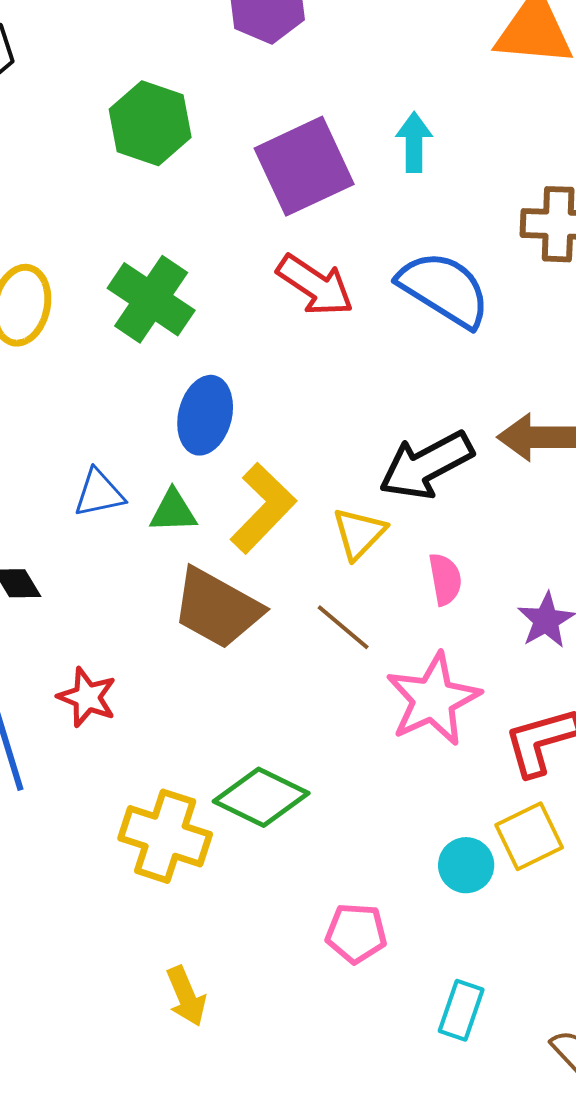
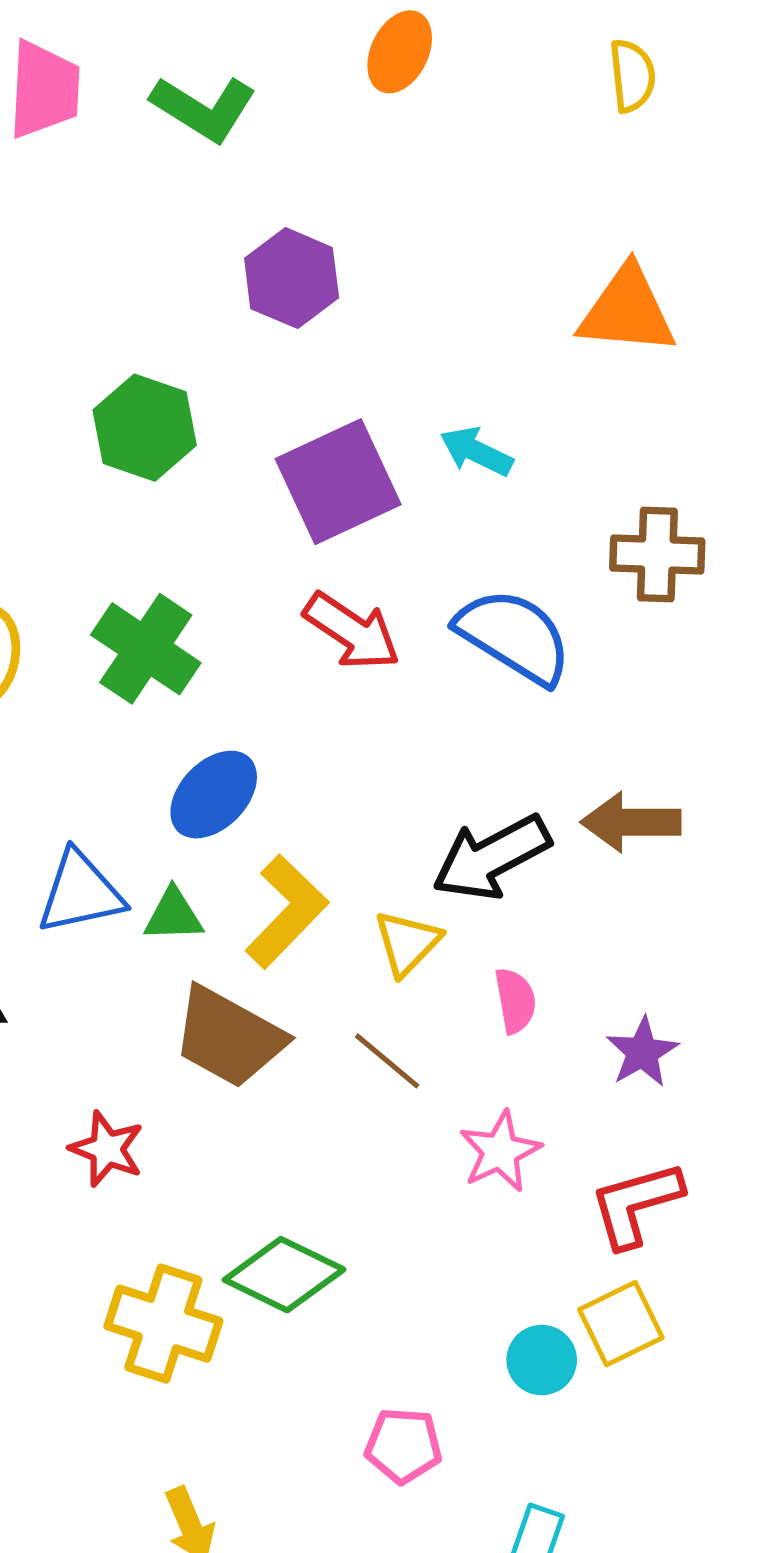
cyan arrow: (414, 142) -> (476, 451), turned -64
blue ellipse: (205, 415) -> (214, 795), turned 30
blue triangle: (99, 493) -> (80, 893), size x1.4
red star: (87, 697) -> (107, 1149), moved
pink star: (433, 699) -> (500, 1151), size x0.7

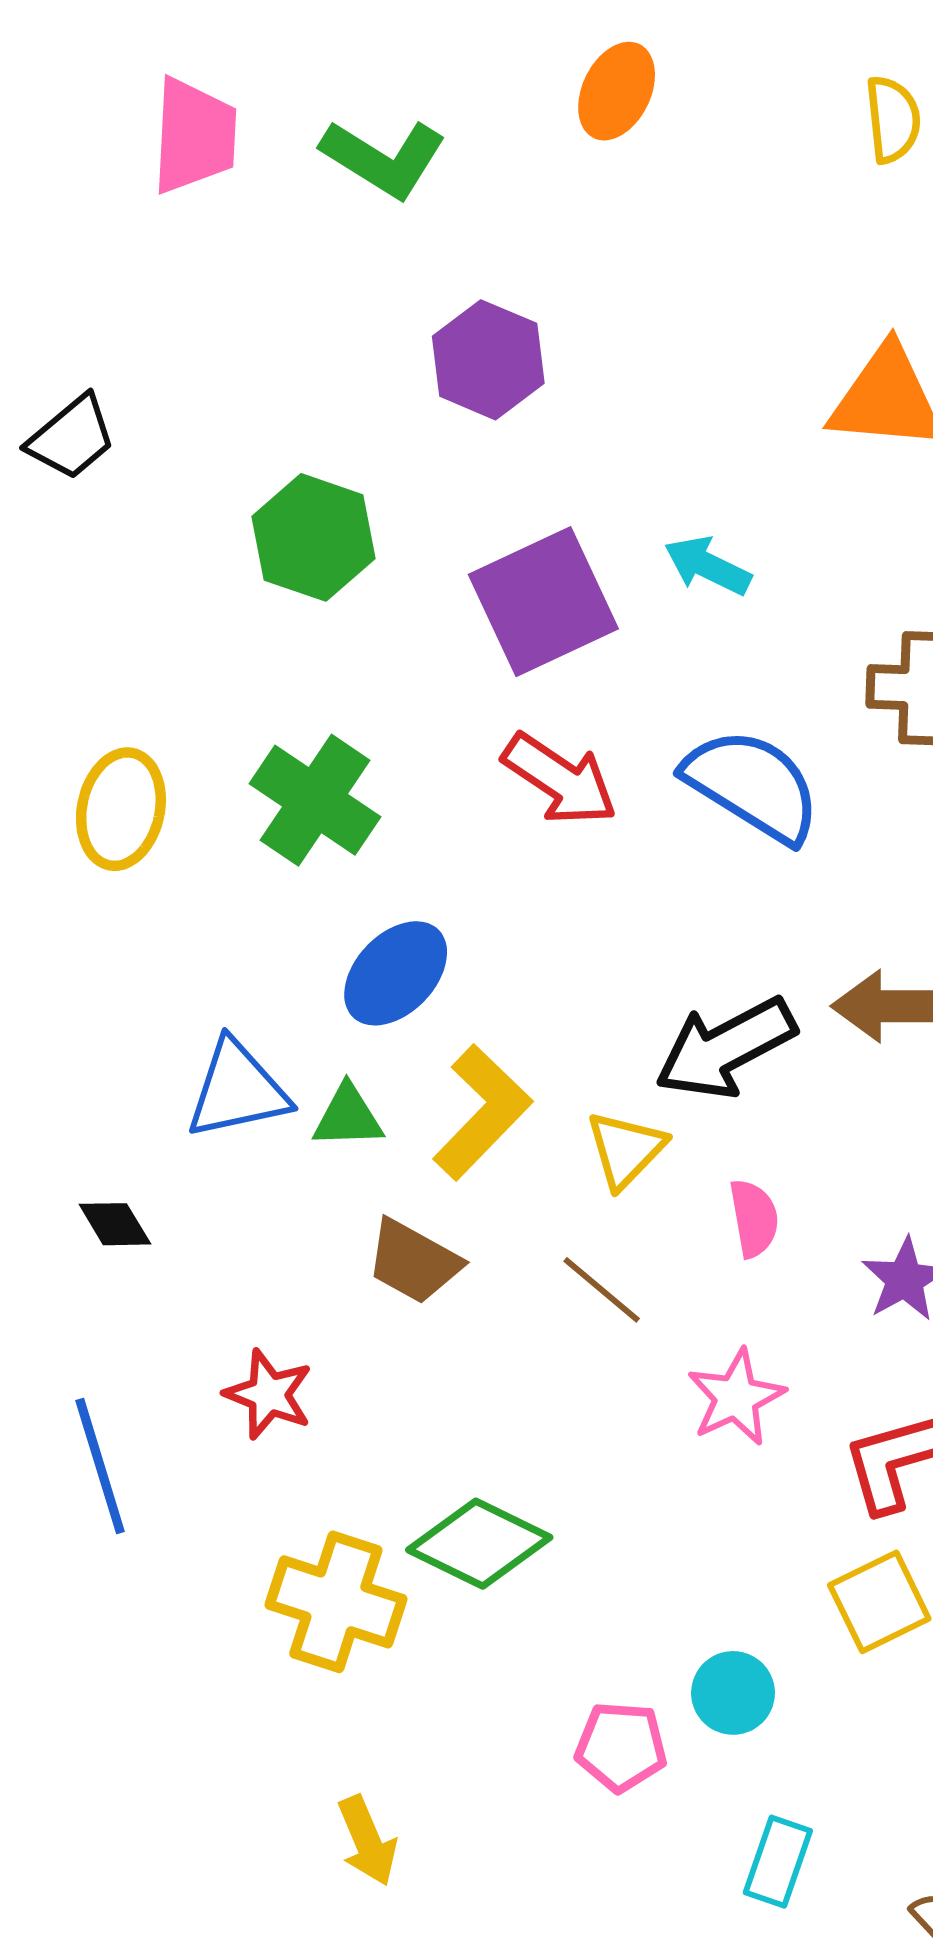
brown trapezoid: (229, 1037) -> (414, 1262), size x0.7
cyan circle: (542, 1360) -> (733, 1693), moved

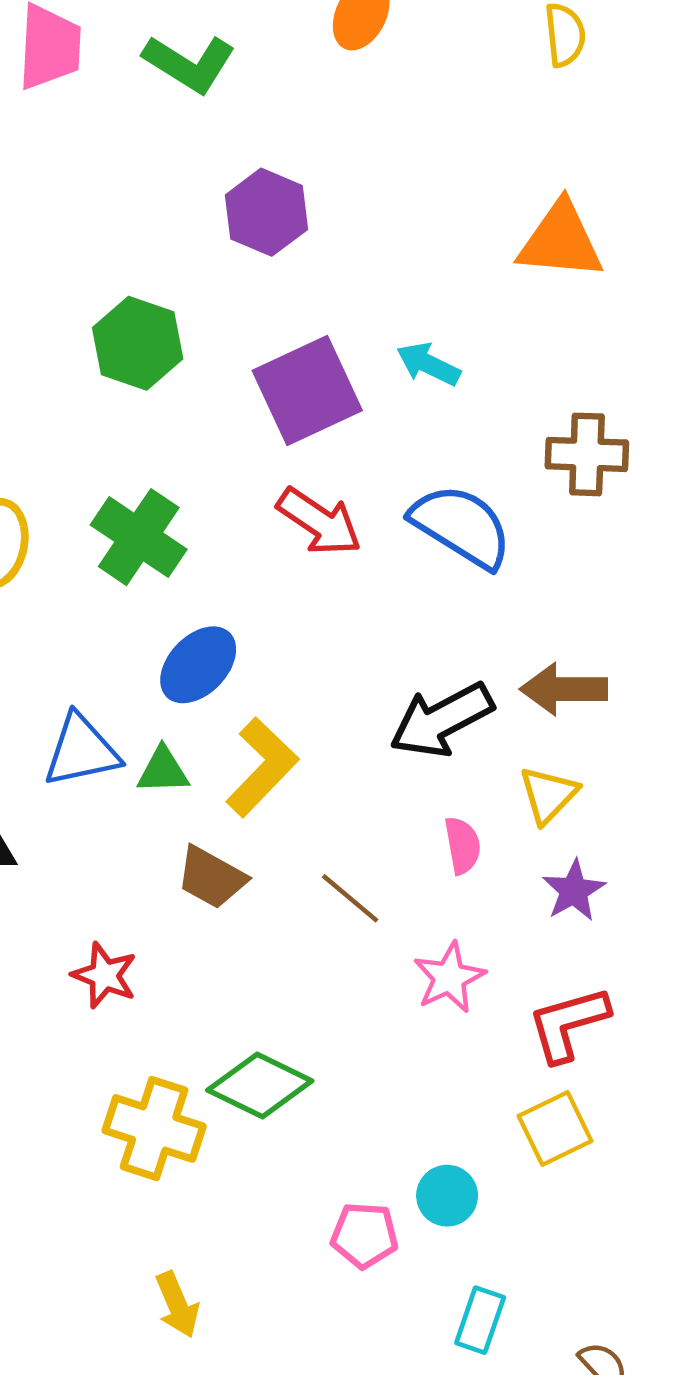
yellow triangle: (626, 1150) -> (548, 795), moved

